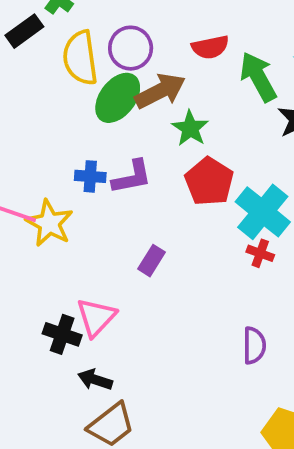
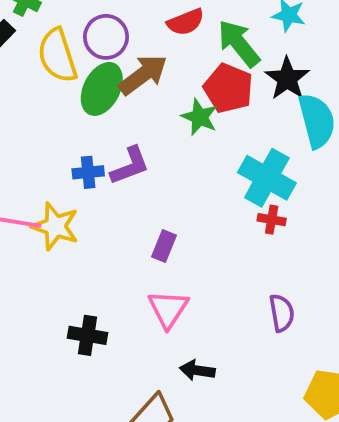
green star: (190, 128) -> (200, 117), moved
red pentagon: (209, 182) -> (228, 88), moved
pink triangle: (96, 317) -> (168, 309), moved
black arrow: (95, 380) -> (197, 370), moved

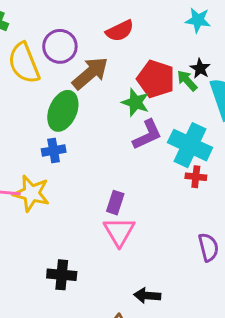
green arrow: (239, 43) -> (187, 81), moved, size x0.6
black star: (287, 79) -> (200, 68), size x0.6
green ellipse: (102, 89) -> (63, 111), moved
purple L-shape: (130, 166) -> (147, 135), moved
pink triangle: (168, 309) -> (119, 231), moved

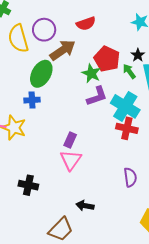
green arrow: (187, 81) -> (129, 71), moved
red cross: (196, 177) -> (127, 128), size x1.5

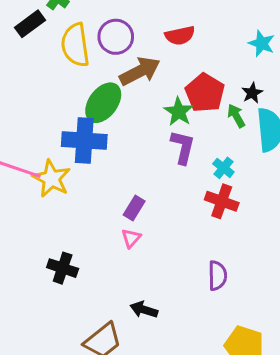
purple L-shape: (97, 96) -> (183, 147), turned -65
blue cross: (32, 100) -> (84, 141), size x1.8
cyan cross: (125, 106) -> (223, 168), size x0.5
pink triangle: (71, 160) -> (131, 238), size x0.6

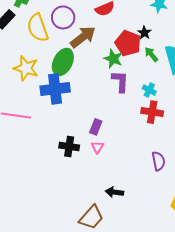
black star: (252, 93) -> (144, 33), moved
yellow star: (52, 178) -> (26, 68), moved
black cross: (63, 268) -> (69, 146), moved

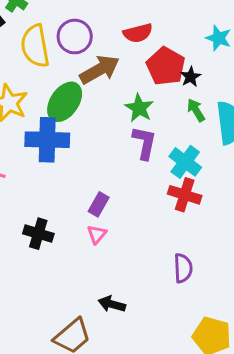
red pentagon: (128, 43) -> (166, 66), moved
cyan cross: (149, 90) -> (185, 162), size x1.5
black cross: (69, 146) -> (38, 234), moved

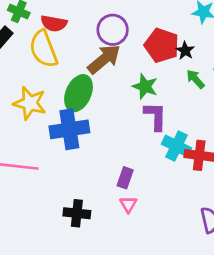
red semicircle: (138, 33) -> (54, 23), moved, turned 35
purple circle: (75, 37) -> (113, 30), moved
cyan cross: (185, 162) -> (177, 146), moved

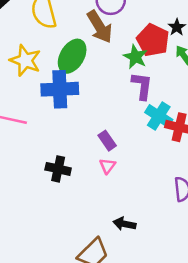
red pentagon: (162, 45) -> (153, 40), moved
brown arrow: (104, 59) -> (100, 27), turned 92
purple rectangle: (125, 178) -> (107, 141), turned -60

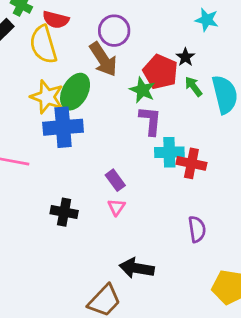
yellow star: (25, 60) -> (47, 97), moved
cyan cross: (159, 116) -> (169, 152), turned -32
black arrow: (124, 224) -> (137, 268), size x1.4

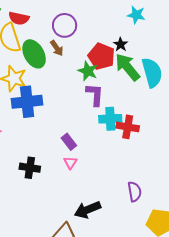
brown arrow: (103, 59) -> (57, 48), size x0.6
green arrow: (193, 86) -> (127, 67), size x1.8
green ellipse: (75, 92) -> (34, 54), moved, turned -56
purple semicircle: (197, 229) -> (135, 192), moved
black arrow: (137, 268) -> (88, 210), turned -30

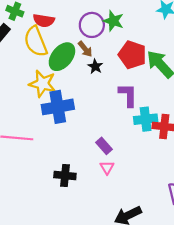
black star: (121, 44) -> (95, 66), moved
green ellipse: (34, 54) -> (62, 57), turned 72
green star: (88, 71) -> (113, 21), moved

